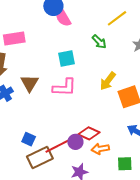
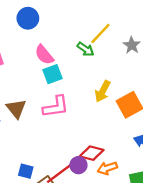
pink semicircle: (63, 17) -> (44, 55), moved
yellow line: (117, 18) -> (101, 33), moved

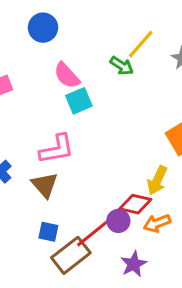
yellow arrow: (103, 91) -> (157, 180), moved
pink L-shape: (56, 107) -> (57, 149), moved
brown triangle: (16, 109) -> (45, 185), moved

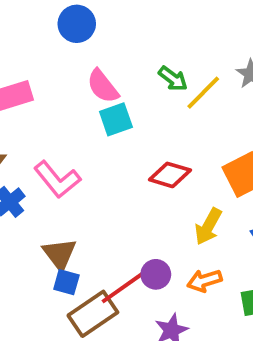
yellow line: (141, 44) -> (203, 93), moved
pink L-shape: (57, 149) -> (57, 179), moved, turned 57
brown triangle: (45, 185) -> (60, 254), moved
red diamond: (135, 204) -> (170, 175), moved

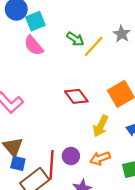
cyan square: (116, 119) -> (35, 21), moved
red diamond: (170, 175) -> (76, 96), turned 40
red line: (123, 288) -> (52, 165), turned -48

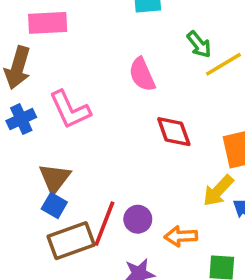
pink semicircle: (34, 46) -> (142, 74), moved
yellow arrow: (101, 126) -> (218, 191), moved

